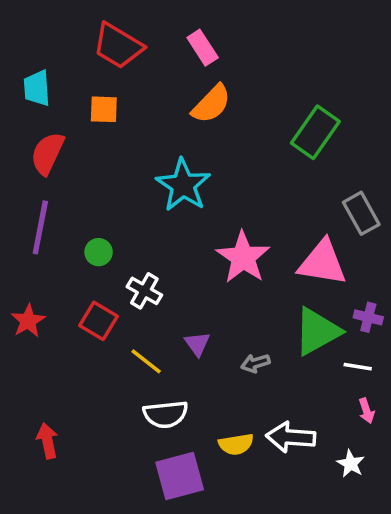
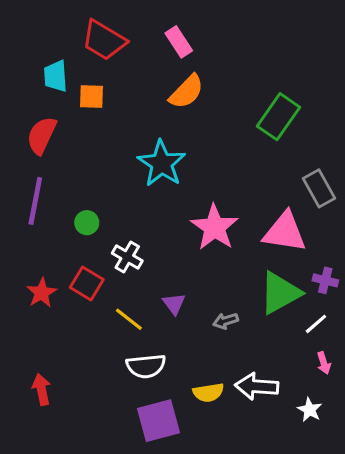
cyan trapezoid: (37, 88) -> (56, 76), moved
red star: (28, 321) -> (42, 293), moved
white line: (358, 367) -> (316, 324), turned -50

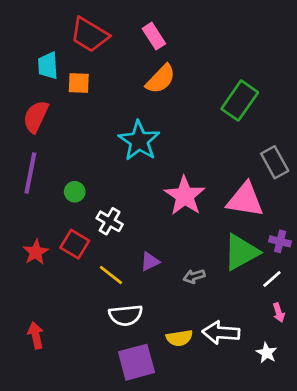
purple triangle: (174, 304) -> (150, 262), turned 40

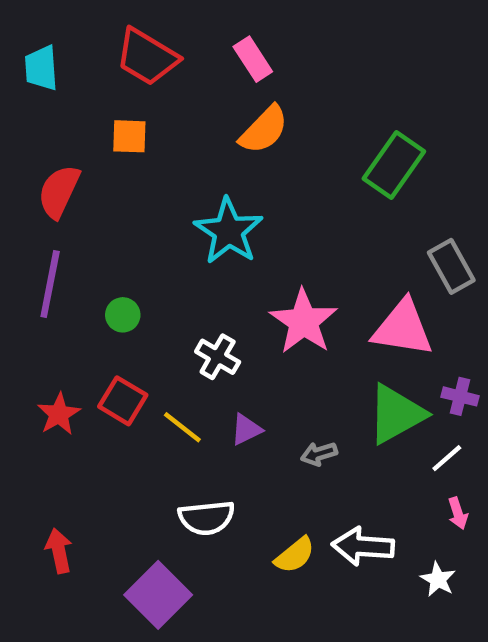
cyan trapezoid: (48, 66) -> (41, 68), moved
white cross: (110, 221) -> (218, 357), moved
yellow line: (111, 275) -> (182, 427), moved
yellow semicircle: (179, 338) -> (295, 555), turned -30
purple square: (136, 362) -> (158, 595), moved, turned -30

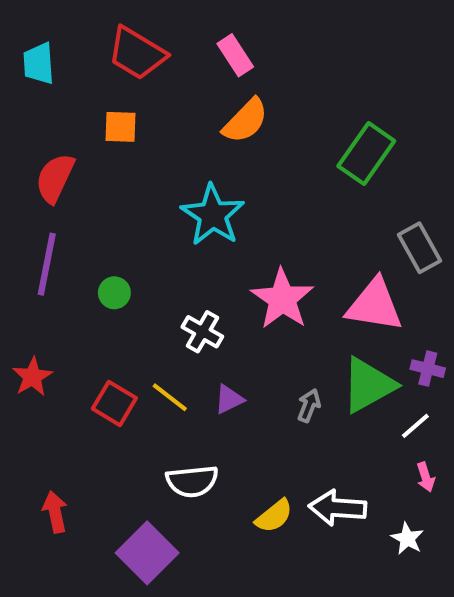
red square: (123, 401) -> (114, 403), moved
red star: (59, 414) -> (32, 377), moved
gray arrow: (319, 454) -> (309, 405), moved, turned 128

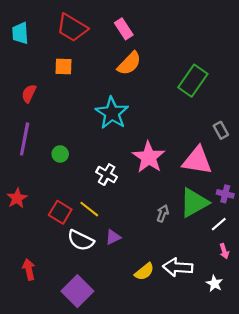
red semicircle: (55, 178) -> (29, 94), size x0.7
gray rectangle: (420, 248) -> (221, 130), size x0.7
purple triangle: (229, 399) -> (113, 237), moved
white semicircle: (192, 481) -> (81, 240), moved, turned 32

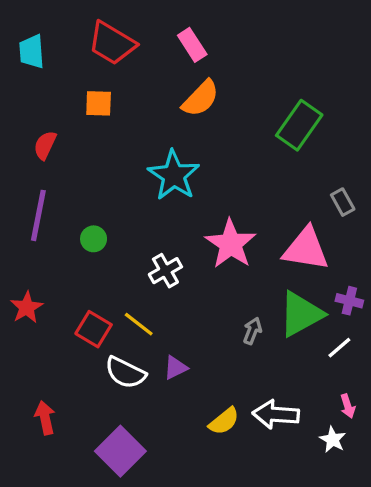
white cross: (107, 175) -> (165, 271), turned 30
pink arrow: (224, 251) -> (348, 406), moved

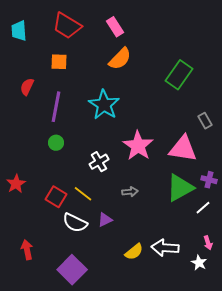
purple line: (38, 215) -> (56, 107), moved
gray arrow: (252, 331) -> (130, 192), moved, turned 63

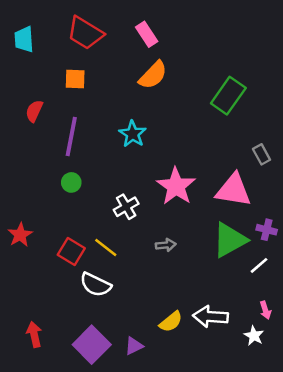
cyan star: (104, 105) -> (133, 134), size x0.7
purple triangle: (105, 220) -> (134, 346), moved
red arrow: (27, 250) -> (34, 334), moved

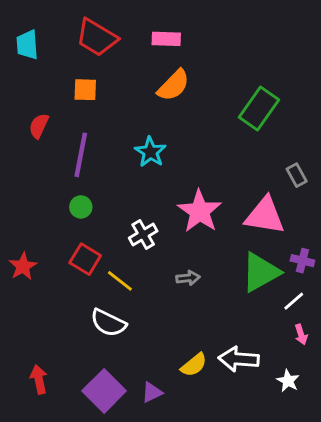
pink rectangle: (147, 34) -> (166, 39), turned -55
red square: (71, 251) -> (85, 259), moved
pink arrow: (265, 310) -> (301, 334), moved

